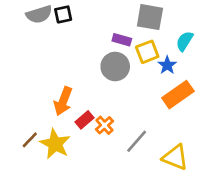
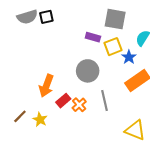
gray circle: (115, 66) -> (88, 71), moved
gray line: (137, 141) -> (105, 101), moved, turned -54
yellow star: (55, 144) -> (40, 120), size x0.6

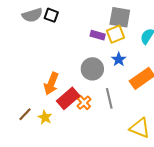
black square: (46, 17) -> (51, 15), turned 32
yellow square: (113, 47) -> (116, 34), moved
blue star: (129, 57) -> (119, 59), moved
red rectangle: (63, 101) -> (68, 98), size x1.5

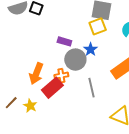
purple rectangle: (98, 35) -> (64, 41), moved
blue star: (119, 59) -> (91, 49), moved
orange cross: (84, 103) -> (61, 76), moved, turned 32

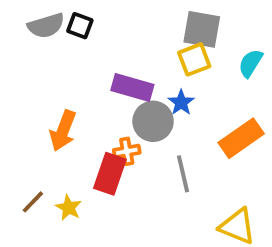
purple rectangle: (64, 41) -> (132, 88), size x1.5
orange arrow: (36, 74) -> (63, 131), moved
red rectangle: (52, 88) -> (110, 174), turned -30

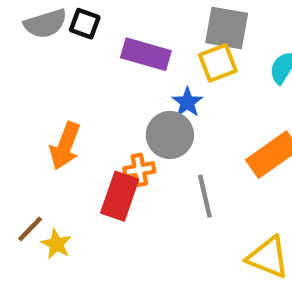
purple rectangle: (132, 88) -> (146, 54), moved
blue star: (181, 103) -> (187, 102), moved
yellow star: (69, 208) -> (56, 244), moved

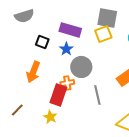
black square: (85, 24) -> (42, 42), moved
blue star: (187, 102) -> (66, 49), moved
yellow star: (56, 244) -> (50, 117), moved

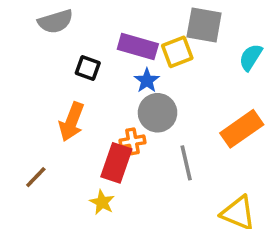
yellow square: (103, 34) -> (177, 52), moved
blue star: (66, 49) -> (147, 81), moved
brown line: (17, 110) -> (36, 177), moved

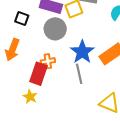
blue star: (147, 81) -> (82, 52), moved, size x1.6
gray circle: (158, 113) -> (55, 29), moved

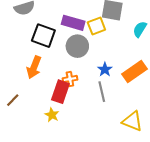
black square: (22, 18) -> (43, 36), size x1.6
blue star: (82, 52) -> (105, 69), size x0.6

